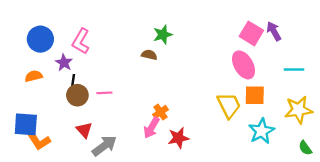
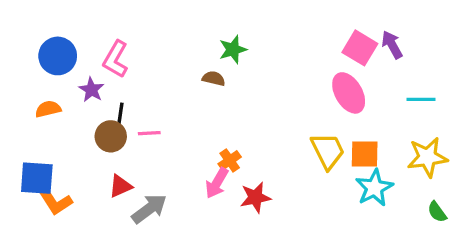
black line: (73, 82) -> (120, 114), moved
orange square: (255, 95) -> (365, 154), moved
red triangle: (84, 130) -> (120, 186), turned 48

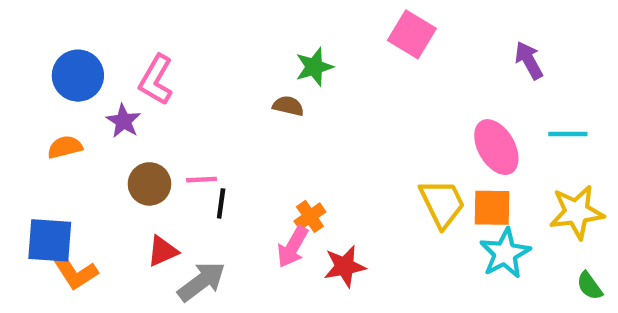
pink square: (360, 48) -> (412, 34), moved
pink ellipse: (349, 93) -> (496, 147), moved
black line: (120, 114) -> (221, 203), moved

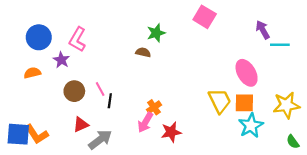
cyan line: (568, 134) -> (280, 45), moved
pink line: (202, 180) -> (100, 89), turned 64
blue square: (50, 240) -> (18, 134), moved

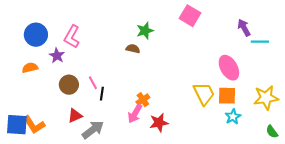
cyan star: (251, 126) -> (233, 117), size x0.7

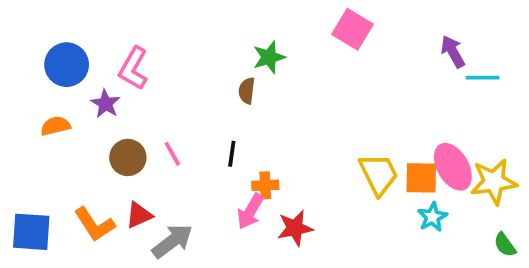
brown semicircle: (133, 49) -> (247, 91), turned -96
pink ellipse: (229, 68) -> (453, 167), moved
black line: (102, 94) -> (232, 154), moved
orange cross: (143, 100) -> (265, 185), turned 32
orange L-shape: (34, 125) -> (94, 224), moved

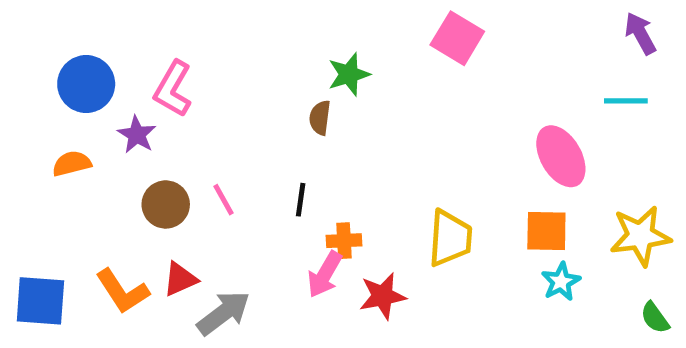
purple arrow: (453, 52) -> (640, 33), moved
pink ellipse: (453, 167) -> (561, 156), moved
yellow trapezoid: (379, 174) -> (450, 238), moved, turned 30

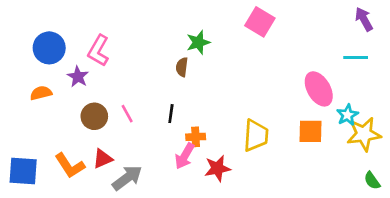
cyan star: (561, 282) -> (347, 115), moved

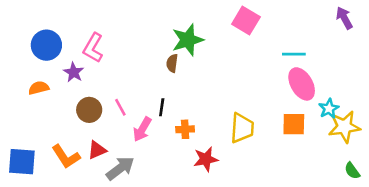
green star: (198, 42) -> (188, 40), size x1.4
cyan line: (356, 57) -> (294, 54), moved
pink arrow: (185, 156) -> (142, 129), moved

